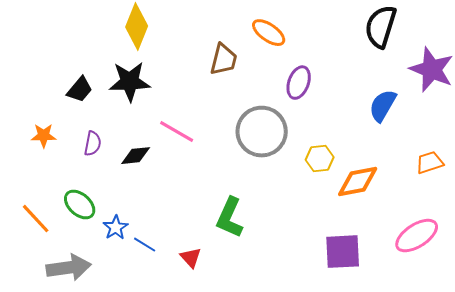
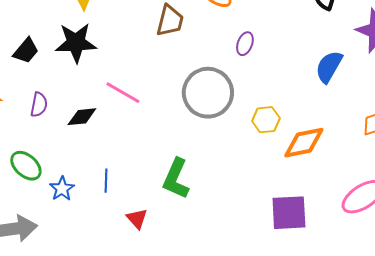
purple ellipse: (299, 83) -> (245, 44), size x0.7
blue line: (145, 245) -> (106, 181), moved, turned 60

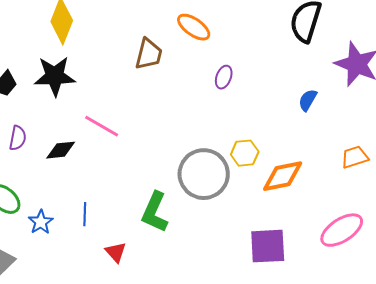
blue semicircle: (329, 67) -> (308, 100), size x0.7
gray circle: (208, 93) -> (204, 174), moved

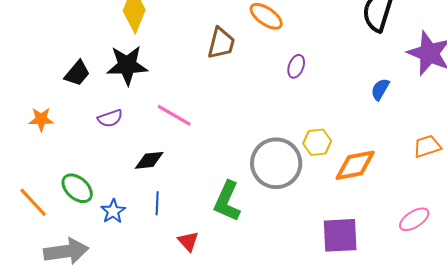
purple semicircle: (18, 138) -> (110, 118), moved, turned 60
black diamond: (61, 150) -> (149, 160), moved
pink ellipse: (342, 230) -> (414, 219), size x0.7

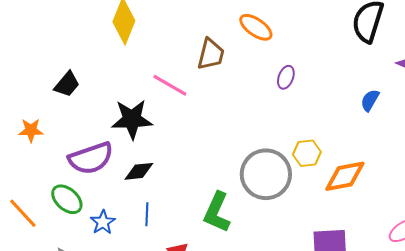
black star: (127, 65) -> (132, 119), moved
pink line: (174, 115) -> (170, 85), moved
purple semicircle: (110, 118) -> (91, 158), moved, size x1.8

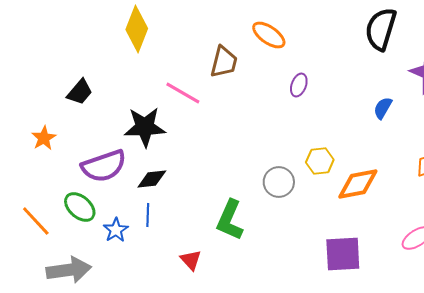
orange star: (31, 130) -> (44, 138), turned -30
gray circle: (266, 174) -> (279, 182), size x0.6
blue line: (147, 214) -> (148, 215), moved

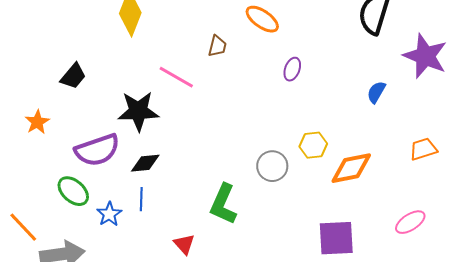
brown trapezoid: (224, 62) -> (217, 46), size x0.7
orange line: (36, 221) -> (23, 227), moved

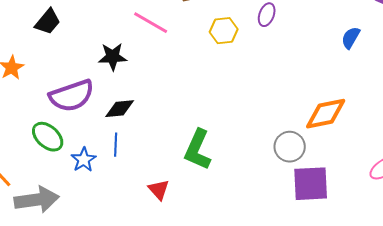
black star: (138, 111) -> (113, 57), size x0.7
yellow hexagon: (313, 145) -> (224, 31), moved
gray circle: (272, 166) -> (290, 147), moved

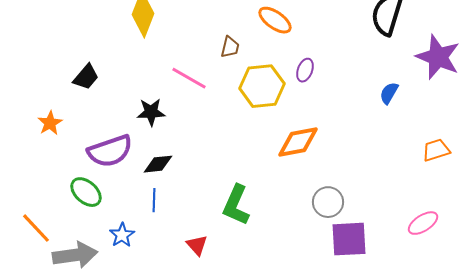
yellow hexagon: (224, 31) -> (262, 86), size x1.6
orange diamond: (326, 114) -> (298, 142), moved
blue star: (84, 160) -> (122, 235), moved

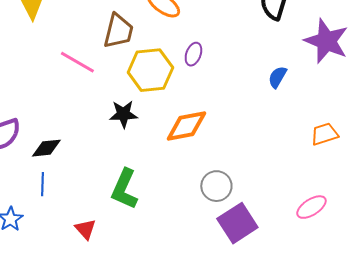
brown trapezoid: (230, 47) -> (118, 31), size x1.6
black star: (151, 112) -> (123, 114), moved
purple square: (349, 239) -> (237, 223), turned -30

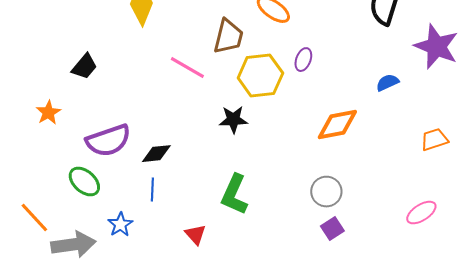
blue semicircle: (277, 77) -> (387, 83), turned 35
orange diamond: (186, 126) -> (337, 125), moved
purple square: (237, 223) -> (332, 229), moved, size x0.6

